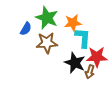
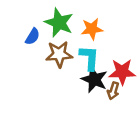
cyan L-shape: (83, 38) -> (89, 58), moved

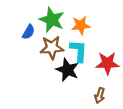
black star: (94, 79) -> (67, 70), moved
brown arrow: (113, 91) -> (100, 95), moved

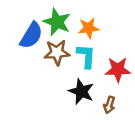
blue semicircle: (28, 32) -> (31, 35), size x1.6
black star: (67, 70) -> (81, 91), moved

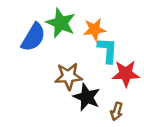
brown star: (57, 52) -> (69, 76), moved
cyan L-shape: (86, 56) -> (108, 50), moved

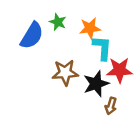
green star: (61, 23) -> (58, 22), size x0.6
black star: (87, 97) -> (96, 84), moved, turned 30

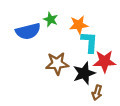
blue semicircle: (32, 36) -> (28, 31), turned 45

